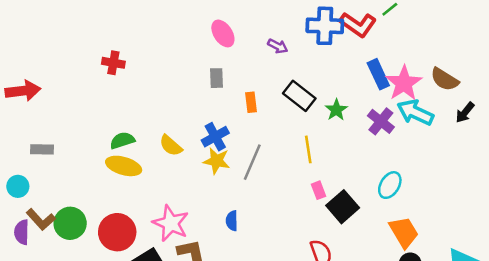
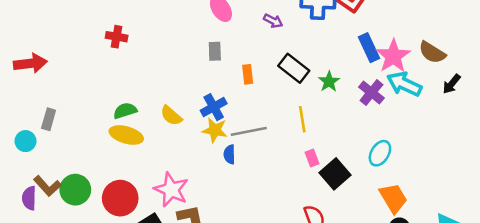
gray rectangle: (42, 149) -> (49, 119), turned -75
gray line: (252, 162) -> (249, 131), turned 56
cyan circle: (18, 186) -> (25, 141), moved
blue semicircle: (232, 221) -> (229, 154), moved

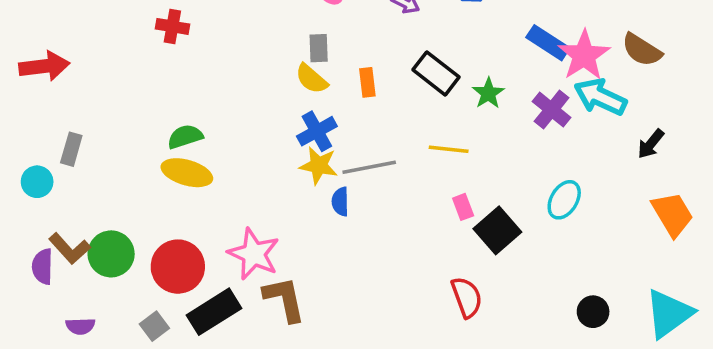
blue rectangle: (369, 48) -> (548, 43), turned -32
black arrow: (452, 84) -> (651, 144), moved
yellow semicircle: (171, 116) -> (311, 79), moved
yellow line: (302, 119) -> (449, 149), turned -75
orange trapezoid: (393, 198) -> (672, 214), moved

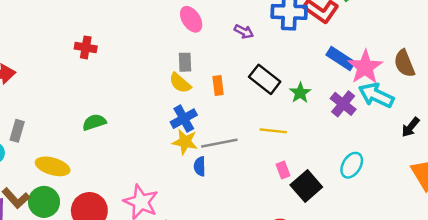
brown semicircle: (642, 50) -> (404, 63), turned 36
yellow ellipse: (187, 173) -> (53, 166), moved

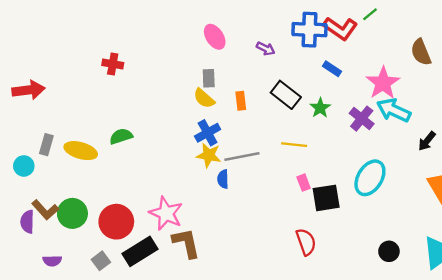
blue rectangle: (341, 59) -> (332, 69), moved, size x0.7
brown semicircle: (404, 63) -> (421, 52), moved
cyan ellipse: (352, 165) -> (370, 178), size x1.4
yellow ellipse: (53, 166) -> (81, 151), moved
black square: (306, 186) -> (326, 198), turned 32

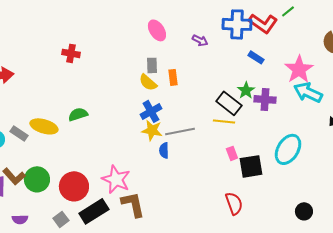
black rectangle: (286, 95) -> (229, 103), moved
orange rectangle: (241, 101) -> (173, 77), moved
purple cross: (362, 119) -> (265, 99), moved, turned -35
gray rectangle: (46, 145) -> (19, 133), moved, turned -72

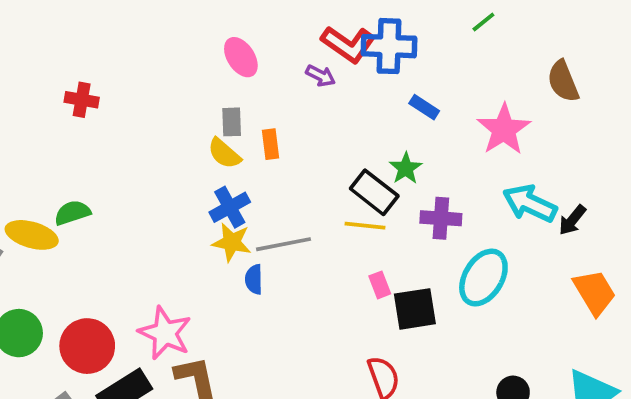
red L-shape: (263, 23) -> (348, 44), moved
cyan arrow: (308, 92) -> (530, 203), moved
purple cross: (265, 99) -> (441, 218), moved
green semicircle: (78, 114) -> (72, 213), moved

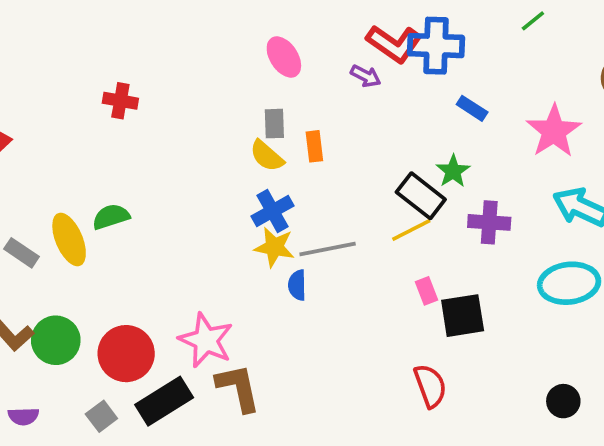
yellow line: (365, 226) -> (411, 230), turned -33
yellow ellipse: (32, 235) -> (69, 240), turned 51
cyan ellipse: (483, 278) -> (569, 283), moved, turned 52

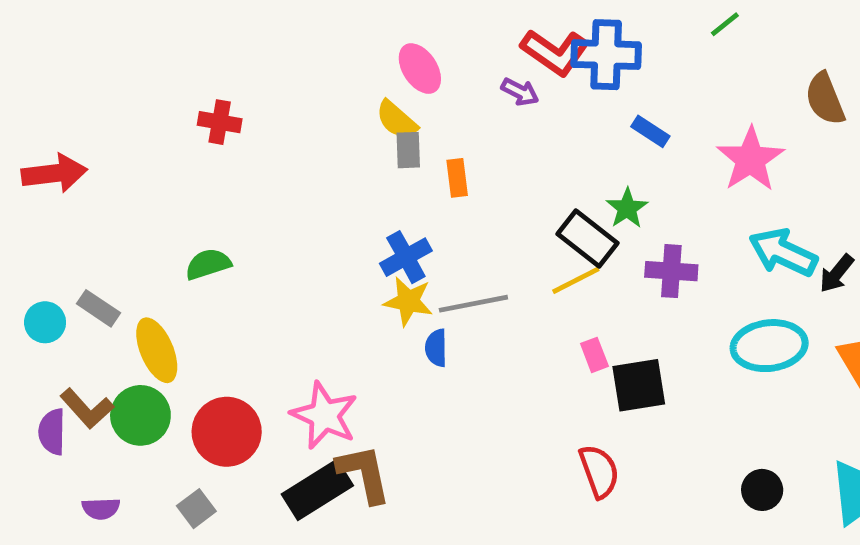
yellow semicircle: (267, 156) -> (397, 120), moved
yellow ellipse: (69, 240) -> (157, 350), moved
black rectangle: (164, 401) -> (317, 490), moved

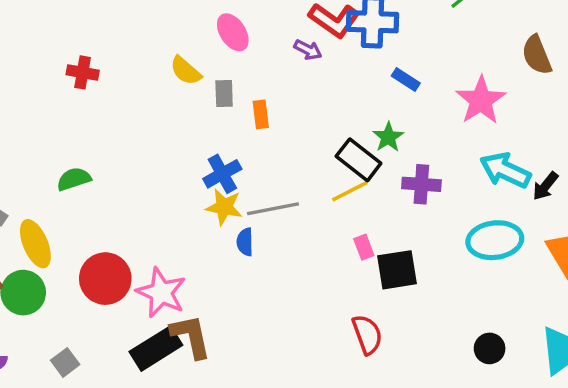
yellow semicircle: (397, 120) -> (186, 71), moved
red circle: (227, 432) -> (105, 279), moved

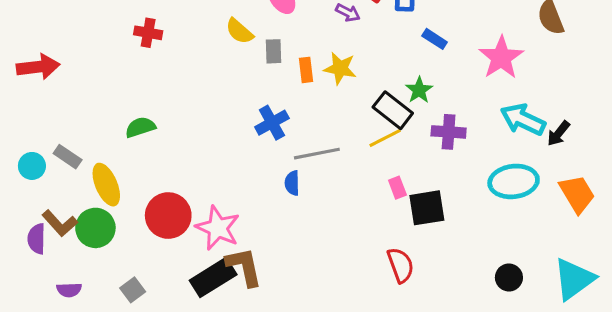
yellow star: (224, 207) -> (340, 68), moved

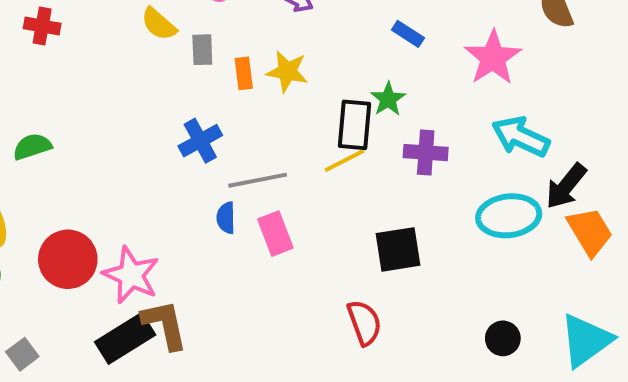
black rectangle: (393, 110) -> (355, 125), turned 57
black arrow: (558, 133) -> (566, 186), moved, size x1.4
pink rectangle: (397, 188) -> (275, 234), moved, size x1.5

